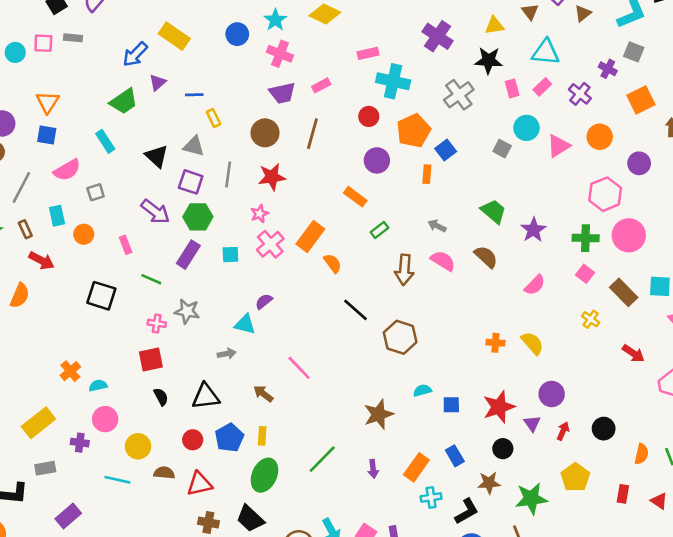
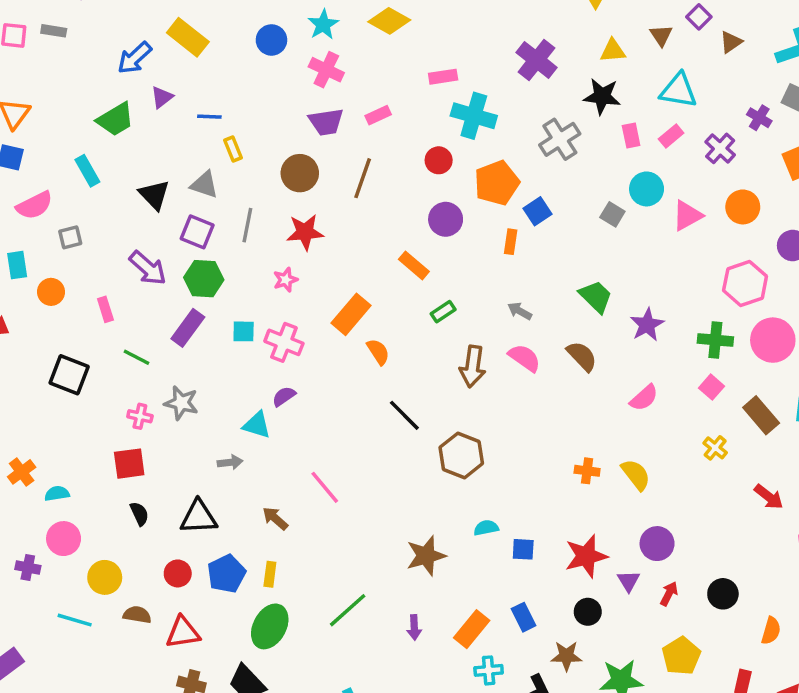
pink cross: (270, 244) -> (284, 342), moved, turned -32

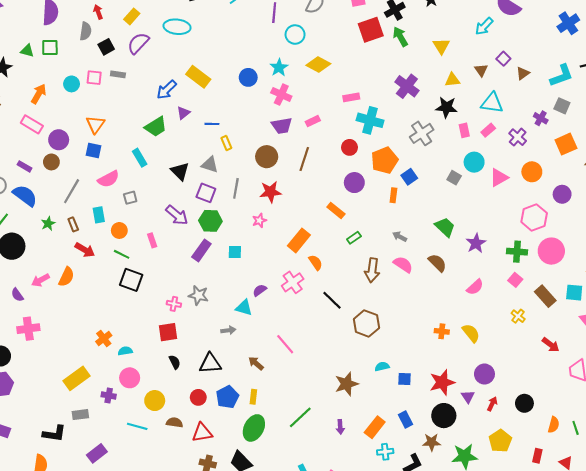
pink cross: (284, 342) -> (293, 282), moved, turned 35
green line: (136, 357) -> (122, 254), moved
black circle: (588, 612) -> (444, 416), size x1.5

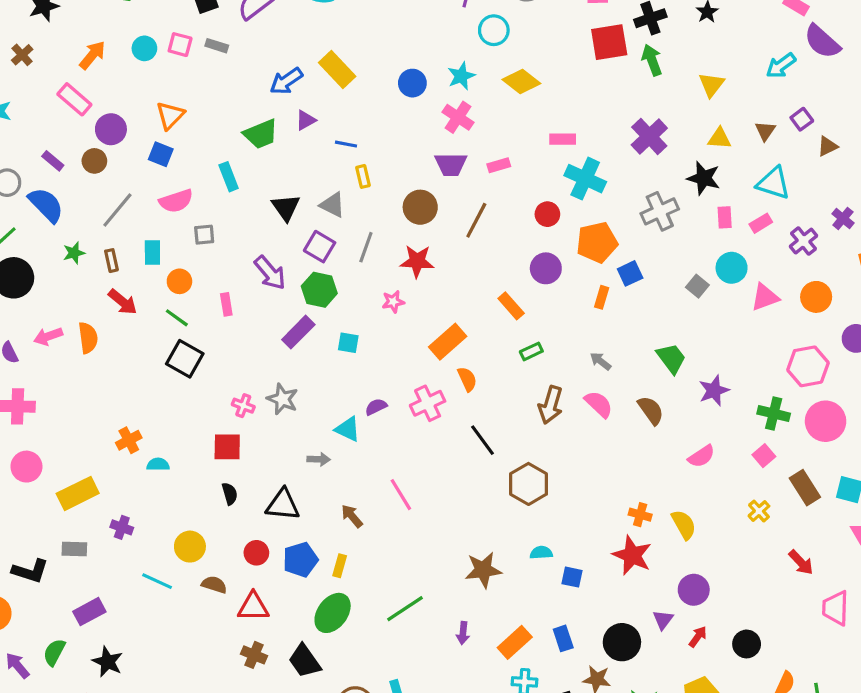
orange semicircle: (66, 277) -> (88, 338), turned -42
pink circle: (130, 378) -> (26, 467), moved
red star: (442, 382) -> (632, 555), moved, turned 30

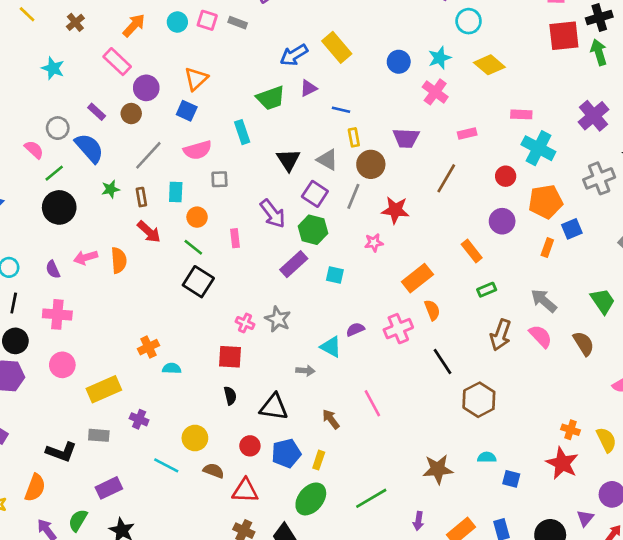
purple trapezoid: (451, 164) -> (406, 138), moved
brown circle: (420, 207) -> (371, 164), moved
gray arrow: (601, 361) -> (544, 301), size x1.5

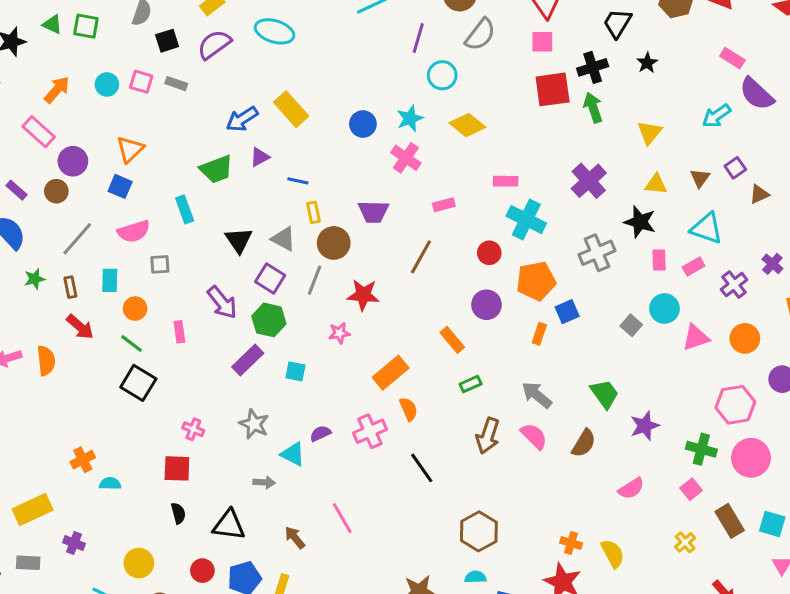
gray star: (278, 319) -> (254, 424), moved
brown semicircle: (584, 343) -> (584, 443), turned 65
brown hexagon: (479, 400) -> (479, 531), moved

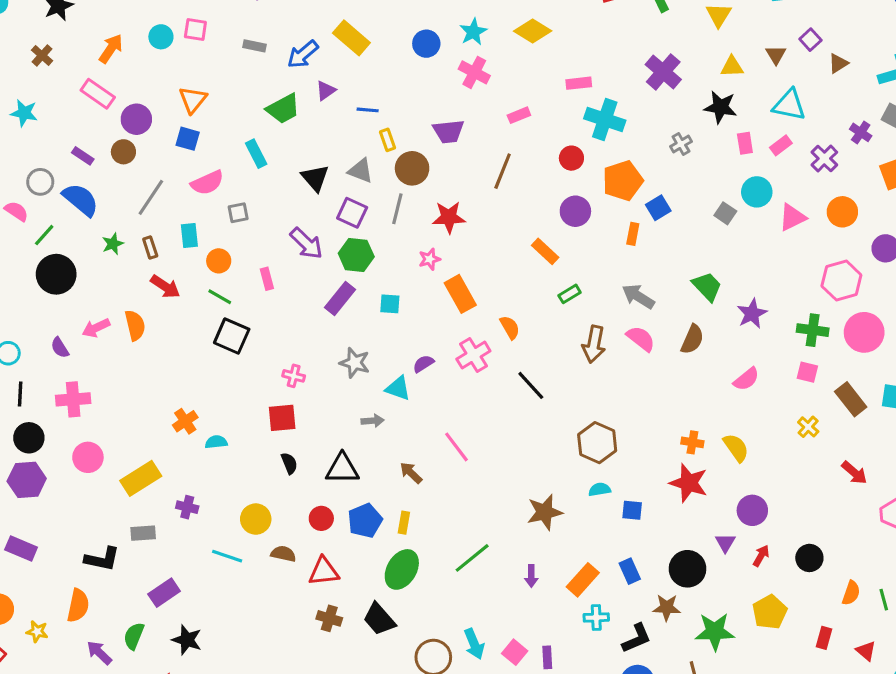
gray rectangle: (176, 84) -> (255, 46), moved
gray cross: (597, 253) -> (681, 144), size x0.6
orange rectangle: (391, 373) -> (460, 294), moved, turned -72
pink square: (691, 489) -> (807, 372), turned -30

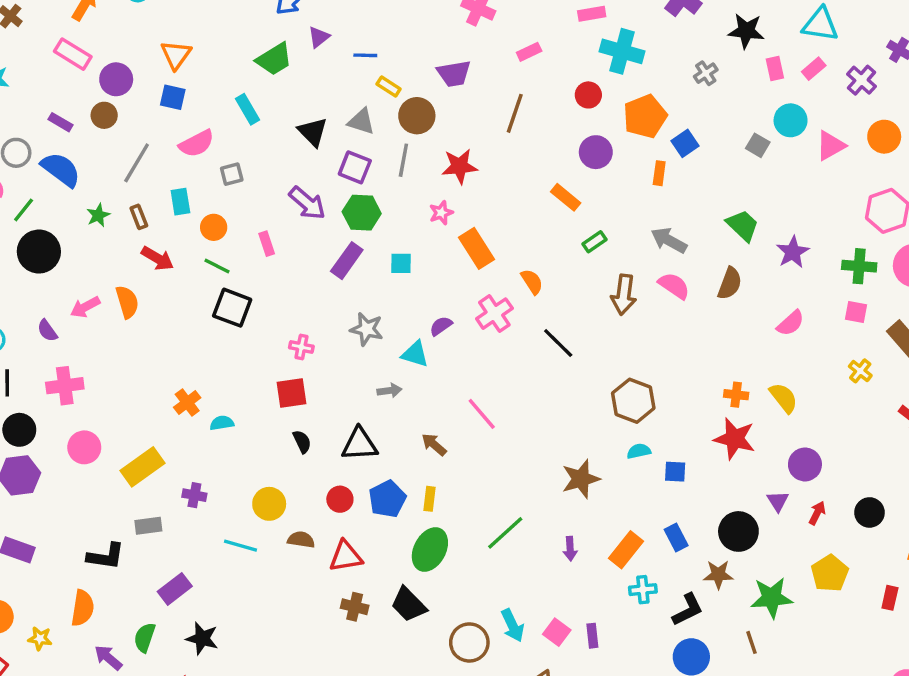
yellow rectangle: (387, 140) -> (389, 86), turned -35

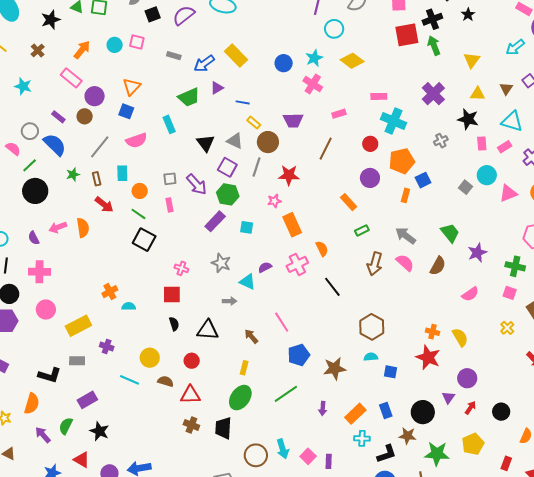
gray square: (232, 174) -> (170, 179), moved
blue pentagon: (387, 499) -> (299, 355), moved
black trapezoid: (409, 604) -> (223, 428), turned 40

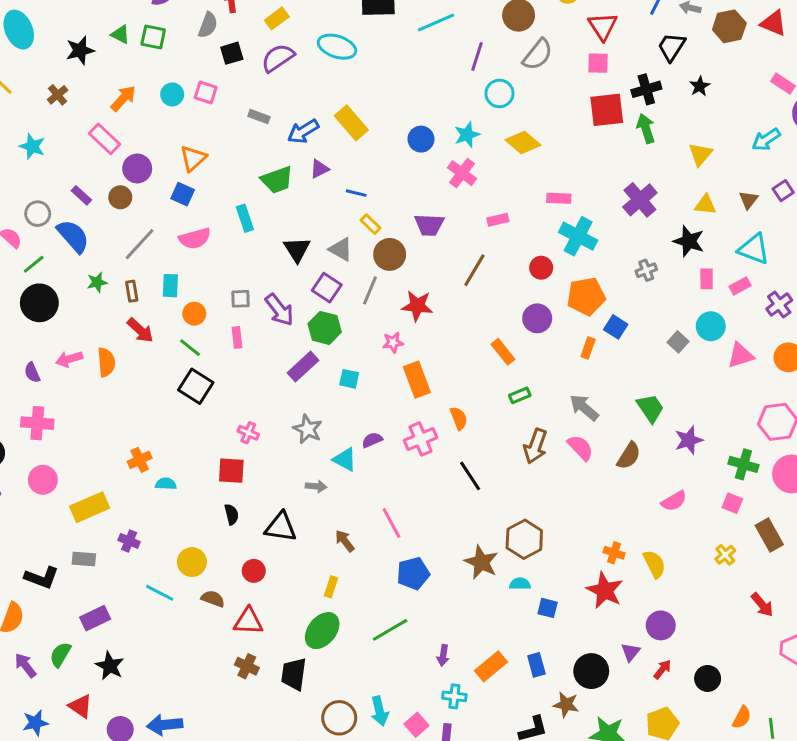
blue square: (423, 180) -> (616, 327), turned -35
brown star: (335, 368) -> (481, 562), moved, turned 30
cyan cross: (362, 438) -> (454, 696), moved

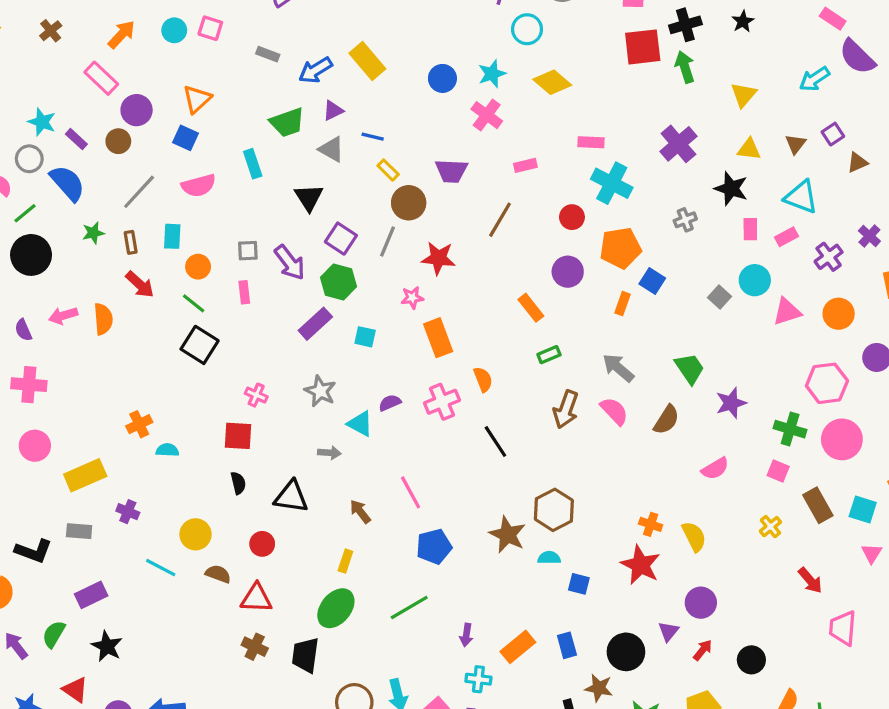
cyan star: (32, 146) -> (42, 122), moved
gray triangle: (341, 249) -> (331, 149), moved

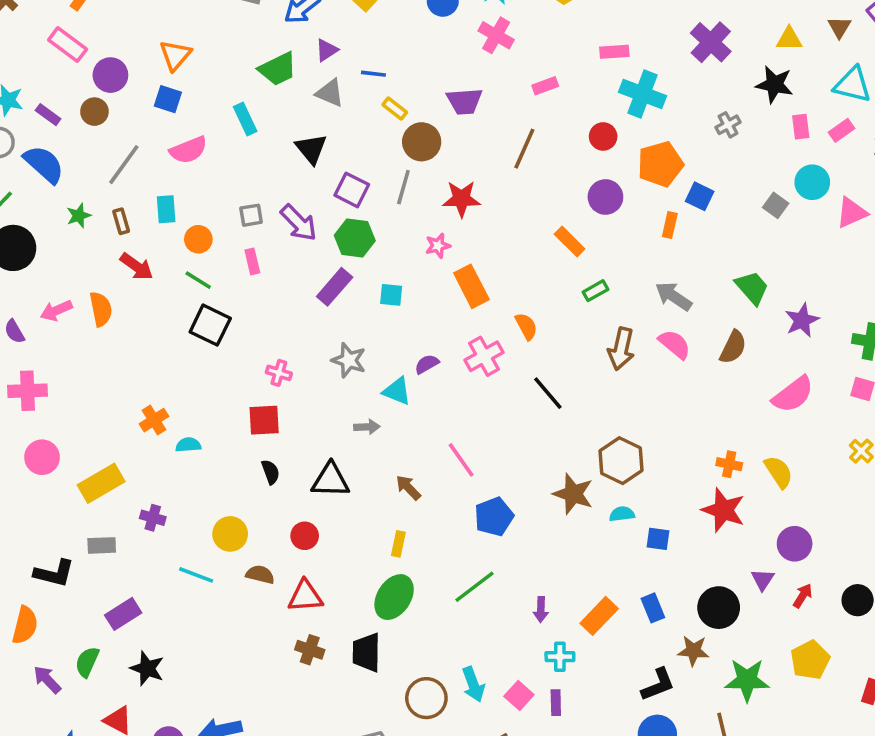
pink semicircle: (715, 469) -> (793, 394), size x1.4

